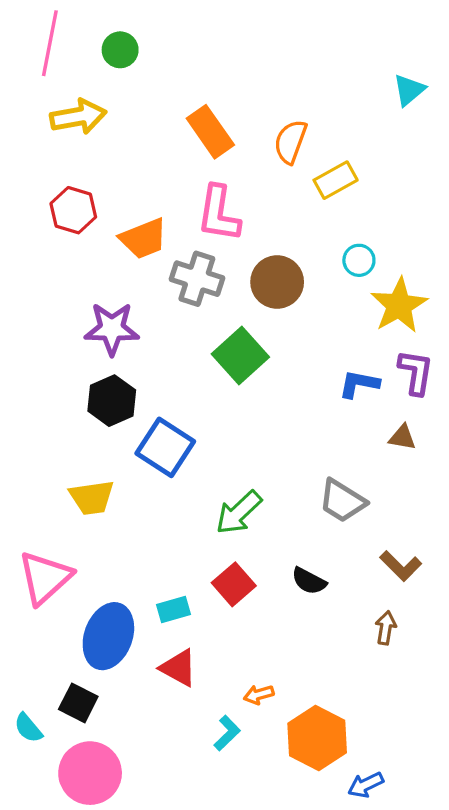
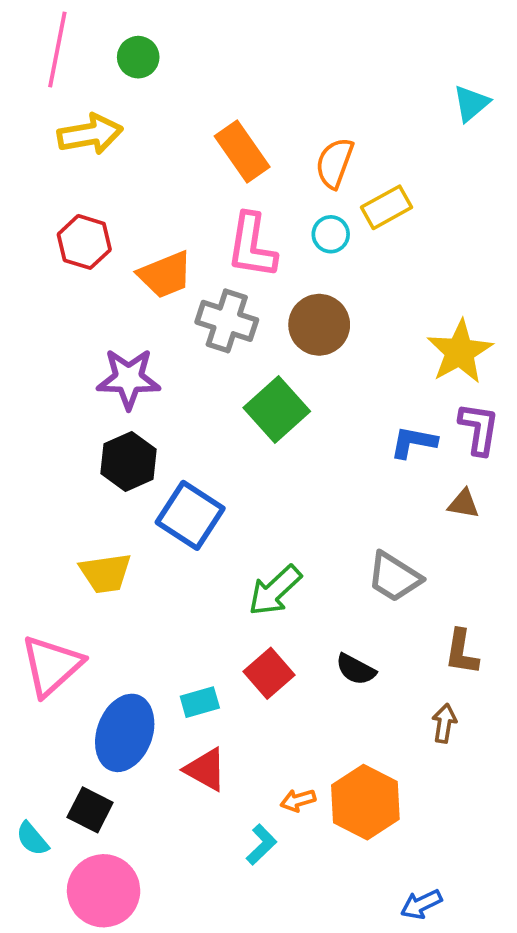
cyan circle: (359, 260) -> (331, 234), moved
brown L-shape: (401, 566) -> (462, 652), turned 54
orange hexagon: (317, 738) -> (365, 802), moved

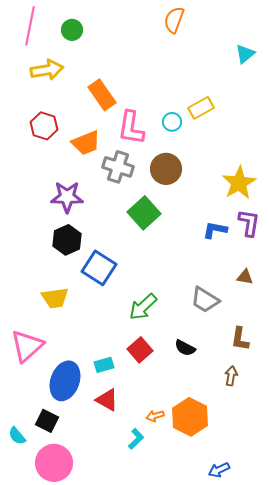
orange rectangle: (242, 151) -> (102, 95), moved
orange semicircle: (335, 163) -> (174, 20), moved
brown triangle: (464, 504) -> (245, 277), moved

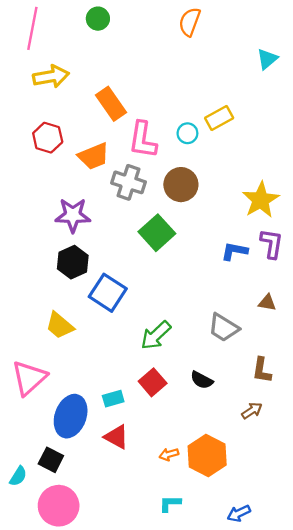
green circle: (72, 30) -> (98, 19), moved
yellow trapezoid: (55, 298) -> (60, 325), turned 48
brown arrow: (231, 376) -> (252, 411), turned 48
cyan semicircle: (17, 436) -> (18, 476), turned -108
cyan L-shape: (136, 439) -> (170, 504), moved, turned -135

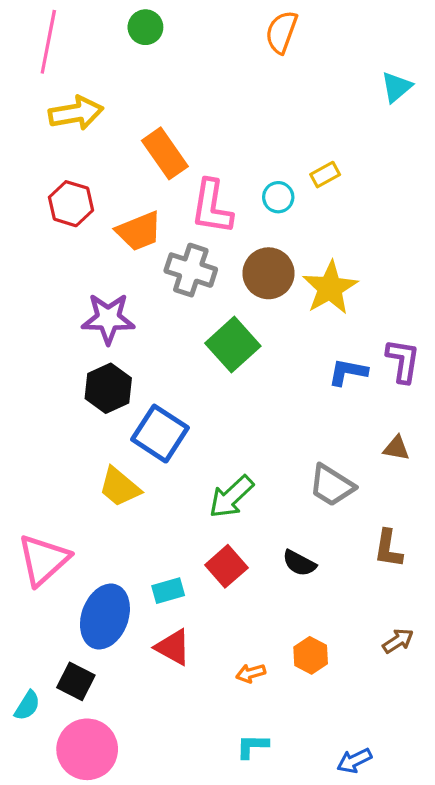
yellow rectangle: (219, 118) -> (325, 175), size x0.7
yellow star: (261, 200) -> (330, 288), moved
yellow trapezoid: (60, 325) -> (120, 487), moved
brown arrow: (252, 411) -> (398, 641), moved
orange hexagon: (207, 455) -> (311, 655), moved, size x0.6

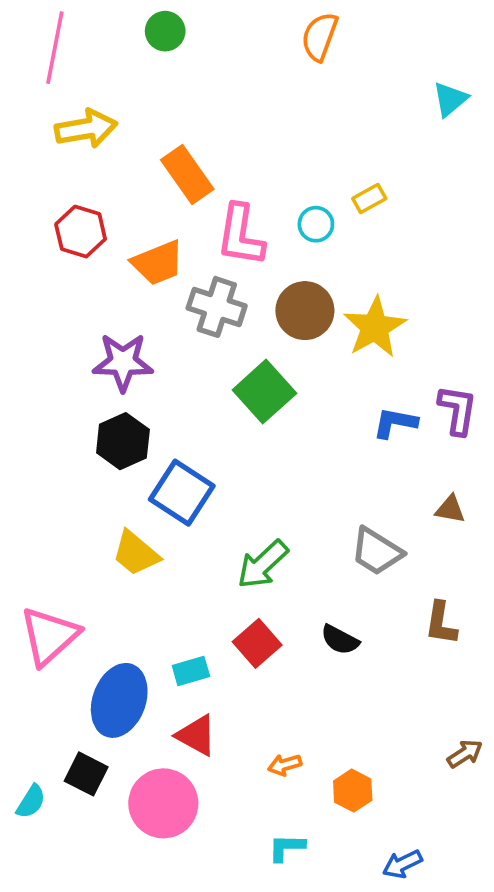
brown arrow: (398, 641) -> (465, 754), moved
orange hexagon: (311, 655) -> (353, 791), moved
pink circle: (87, 749) -> (163, 803), moved

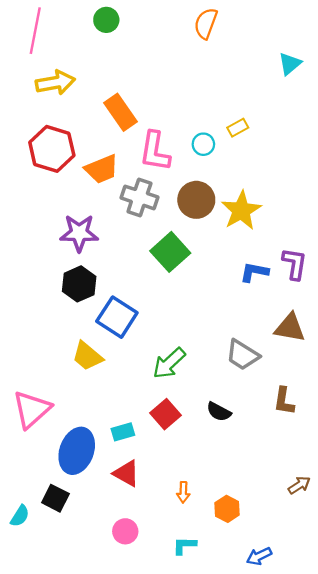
red hexagon: (81, 232) -> (52, 149), size x1.4
brown triangle: (450, 509) -> (290, 328), size x1.6
orange arrow: (285, 765) -> (183, 492), turned -72
pink circle: (163, 803) -> (125, 531), moved, size x0.6

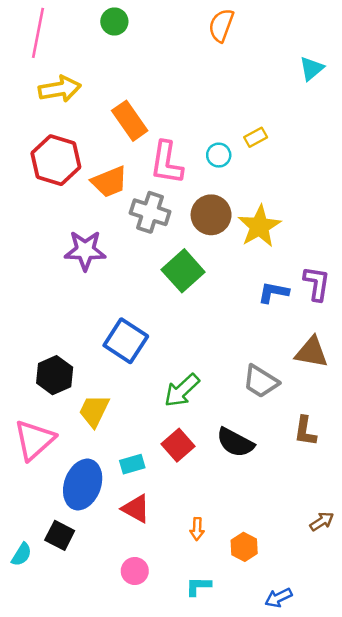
black hexagon: (79, 284) -> (55, 375), moved
yellow trapezoid: (87, 356) -> (94, 411), moved, turned 76
black semicircle: (219, 412) -> (235, 443), size x1.4

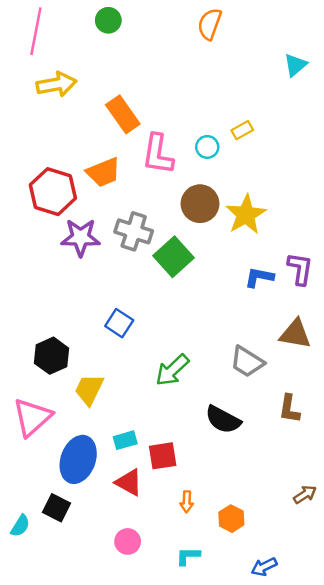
red hexagon: (56, 160) -> (53, 192), moved
gray cross: (150, 212) -> (134, 231), moved
blue square: (126, 341) -> (119, 323), size x0.7
red square: (178, 445) -> (163, 456), moved, turned 32

